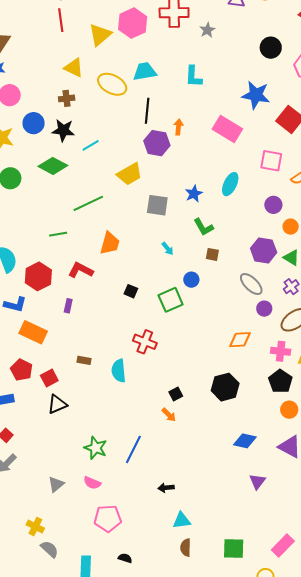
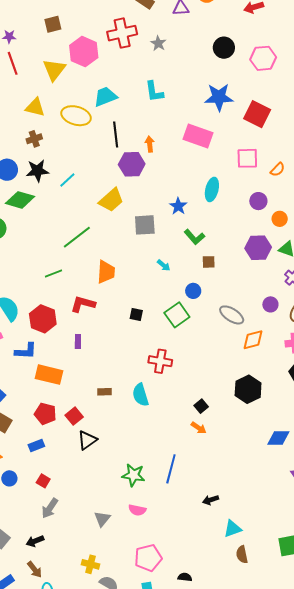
green diamond: (53, 166) -> (20, 200), moved
gray ellipse: (251, 284) -> (232, 315), moved
pink pentagon: (108, 518) -> (148, 558), moved

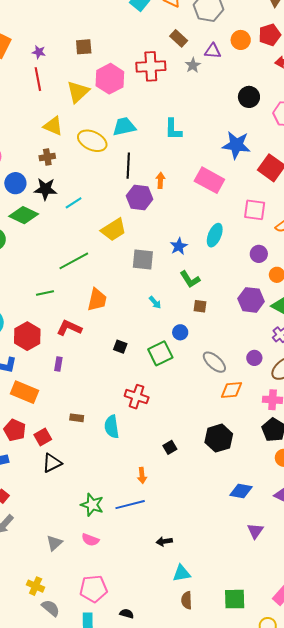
gray star: (158, 43) -> (193, 65), moved
orange arrow: (199, 428) -> (142, 476), moved, turned 42
blue line: (171, 469) -> (130, 505), turned 52

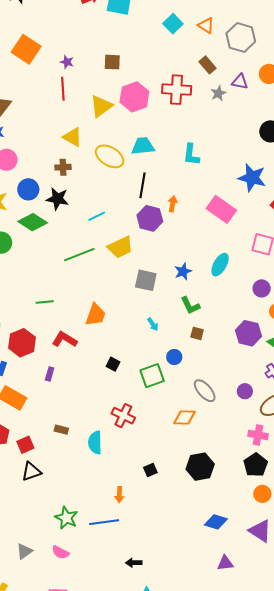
cyan line: (74, 203) -> (97, 216), moved
green line: (74, 261) -> (79, 255), moved
orange diamond: (232, 390) -> (184, 418), moved
purple triangle: (255, 531) -> (225, 563), turned 42

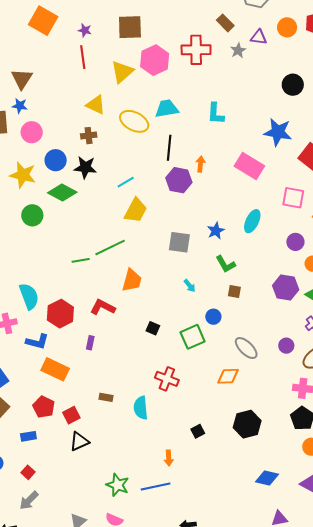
brown square: (112, 62) -> (130, 27), size x1.5
yellow trapezoid: (120, 247) -> (136, 210), moved, turned -32
green line: (79, 255) -> (110, 247), moved
green line: (45, 302) -> (81, 260), moved

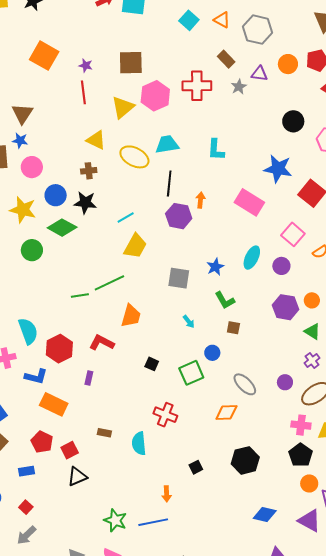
pink square: (293, 198) -> (293, 234), turned 30
purple circle: (295, 242) -> (281, 266), moved
purple hexagon: (286, 288) -> (286, 307), moved

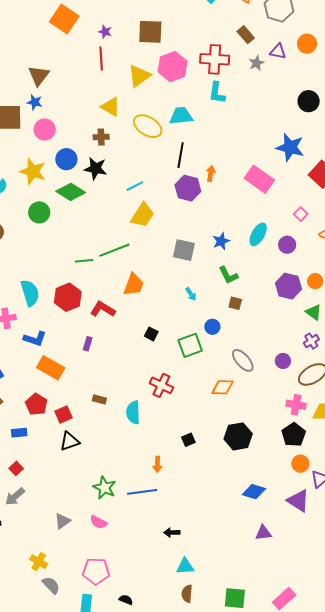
cyan L-shape: (216, 150) -> (217, 93), moved
pink square: (293, 234) -> (301, 214), size x0.6
red hexagon: (59, 349) -> (68, 297), moved

